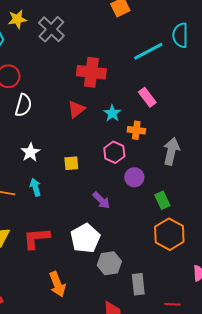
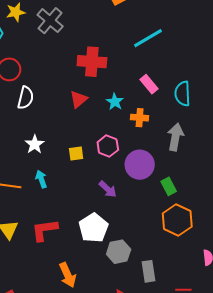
cyan semicircle: (180, 35) -> (182, 94), moved
pink hexagon: (114, 152) -> (108, 146), moved
purple circle: (134, 177) -> (140, 165), size x1.5

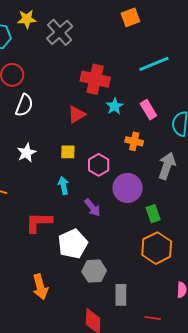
cyan star: (115, 102) -> (115, 106), moved
yellow square: (76, 154) -> (68, 152), moved
cyan arrow: (41, 179) -> (63, 186), moved
red L-shape: (45, 230) -> (39, 222), moved

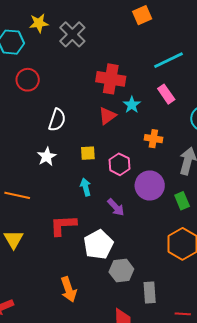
white semicircle: (24, 105) -> (57, 120), moved
pink rectangle: (148, 110) -> (166, 94), moved
red triangle: (77, 115) -> (107, 116), moved
green rectangle: (153, 214) -> (182, 201), moved

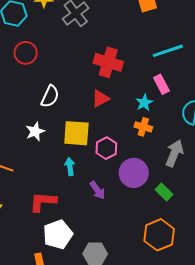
cyan star: (132, 105) -> (144, 103), moved
yellow square: (88, 153) -> (76, 133), size x1.8
green rectangle: (182, 201) -> (164, 192), turned -30
white pentagon: (98, 245) -> (58, 234), moved

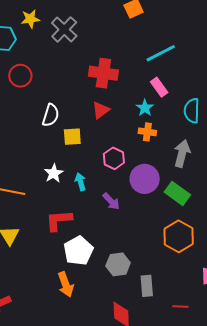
white star: (35, 131) -> (54, 173), moved
yellow square: (76, 133) -> (72, 137), moved, size x0.7
green rectangle: (164, 192) -> (177, 193), size x1.4

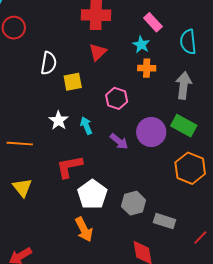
purple circle: (145, 179) -> (151, 132), moved
gray rectangle: (147, 286) -> (164, 221), turned -60
red line: (180, 307) -> (200, 238), turned -42

